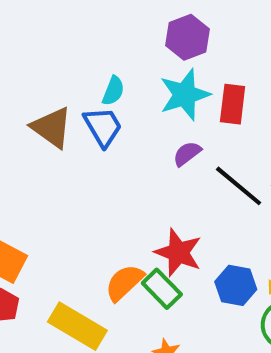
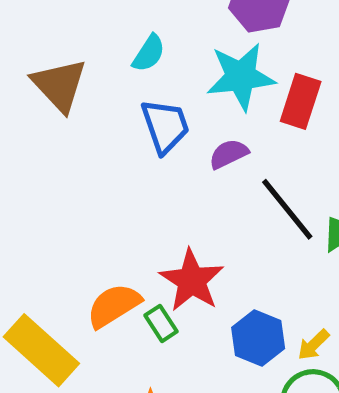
blue trapezoid: (103, 127) -> (165, 126), moved
green rectangle: (162, 289) -> (161, 323), size x0.7

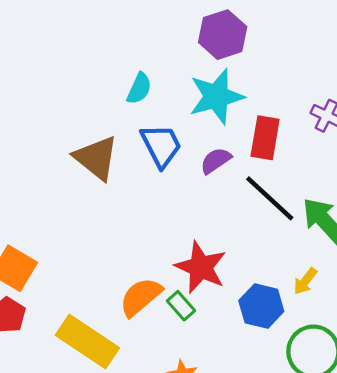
brown triangle: (59, 85) -> (96, 158), moved
red rectangle: (301, 101) -> (265, 138), moved
yellow arrow: (313, 345) -> (305, 281), moved

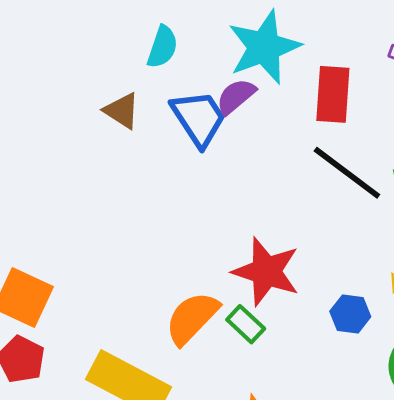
brown triangle: (96, 158) -> (122, 111), moved, size x0.6
purple semicircle: (216, 161) -> (236, 96), moved
blue hexagon: (261, 306) -> (350, 314), size x0.7

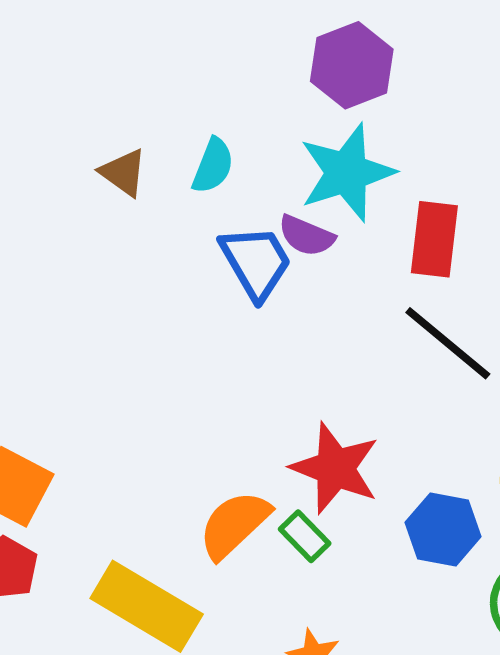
purple semicircle: (236, 96) -> (306, 236), turned -120
brown triangle: (122, 111) -> (123, 173), moved
blue hexagon: (350, 314) -> (443, 530), size x1.4

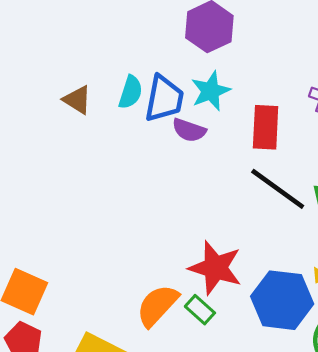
cyan star: (347, 173) -> (211, 91), size x0.7
blue trapezoid: (256, 262) -> (164, 99), moved, turned 45
blue hexagon: (443, 530) -> (282, 300), size x1.4

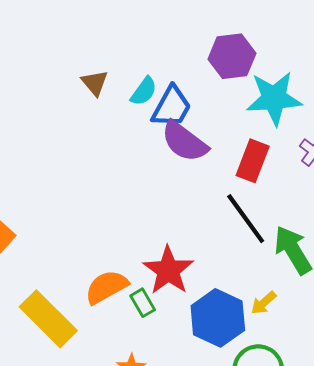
cyan star: (211, 91) -> (274, 98), moved, size x1.5
purple semicircle: (189, 130) -> (184, 142), size x1.6

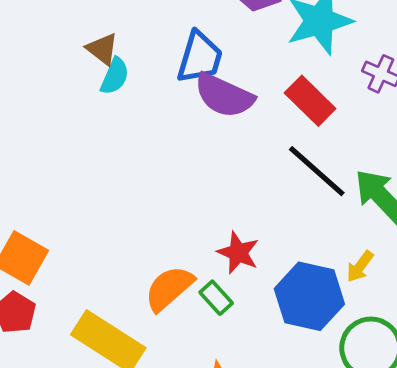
cyan semicircle: (144, 91) -> (115, 76), moved
red rectangle: (253, 161) -> (310, 101), turned -54
red star: (168, 270) -> (238, 253), size x0.7

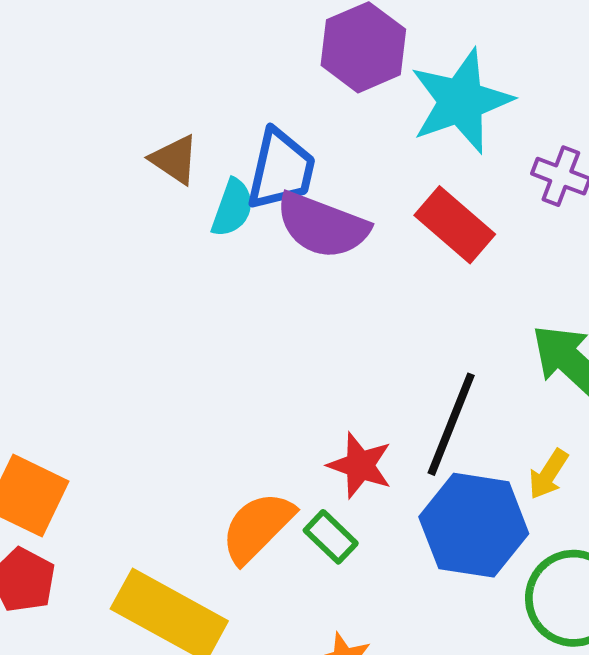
brown triangle: (102, 49) -> (175, 160), moved
cyan semicircle: (115, 76) -> (232, 208), moved
black line: (317, 171) -> (451, 424), moved, turned 74

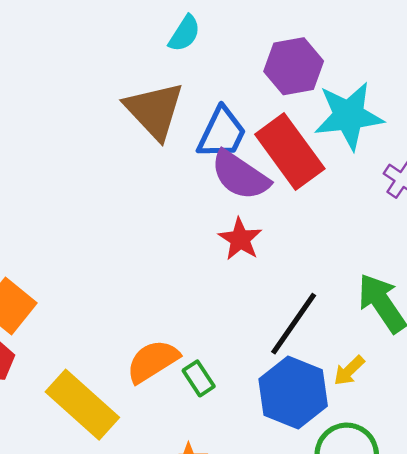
brown triangle: (175, 160) -> (154, 110), size x1.8
cyan semicircle: (232, 208) -> (184, 33), moved
red rectangle: (455, 225) -> (290, 152), moved, size x1.4
red star: (360, 465) -> (240, 239), moved

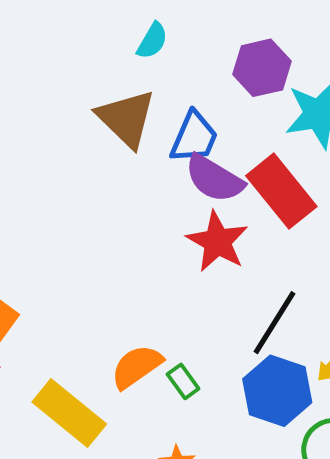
red rectangle: (290, 152) -> (281, 191), moved
red star: (240, 239) -> (217, 242), size x1.4

